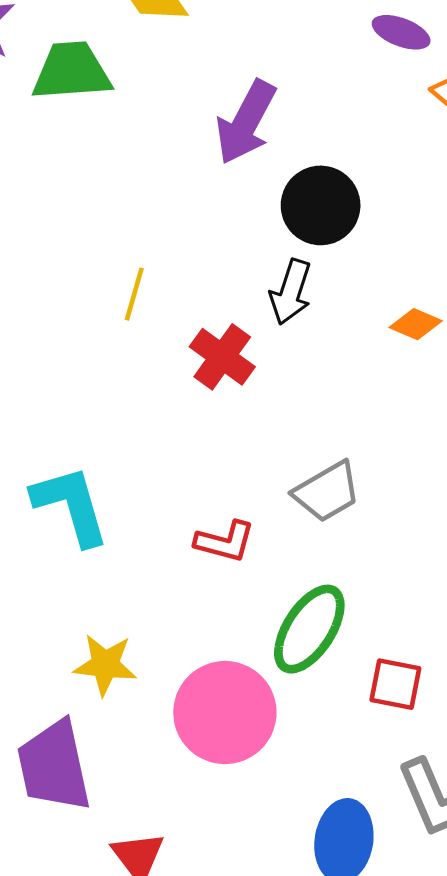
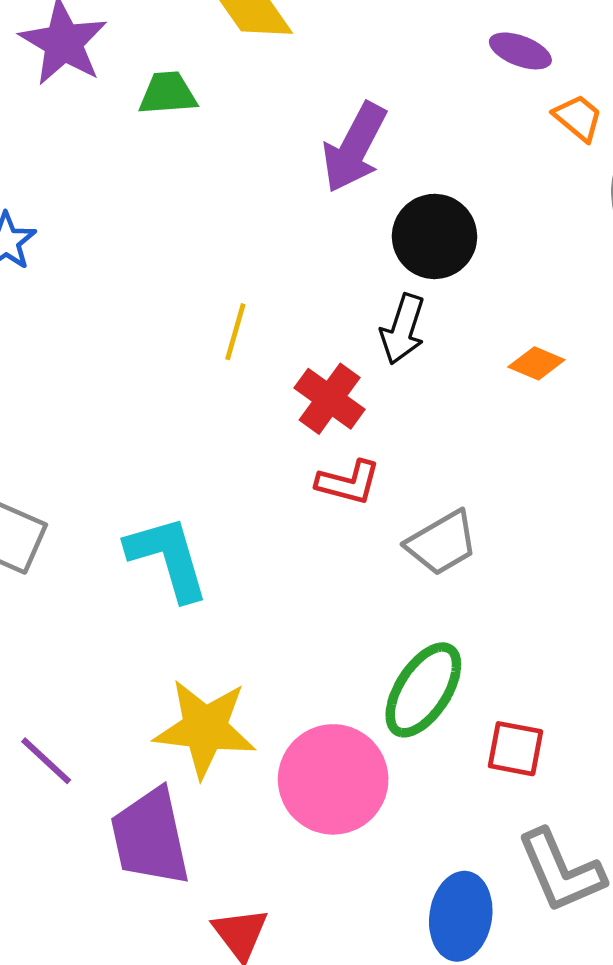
green trapezoid: (72, 71) -> (168, 93), size x0.7
red L-shape: (225, 542) -> (348, 482), moved
yellow star: (105, 665) -> (205, 728), size x1.5

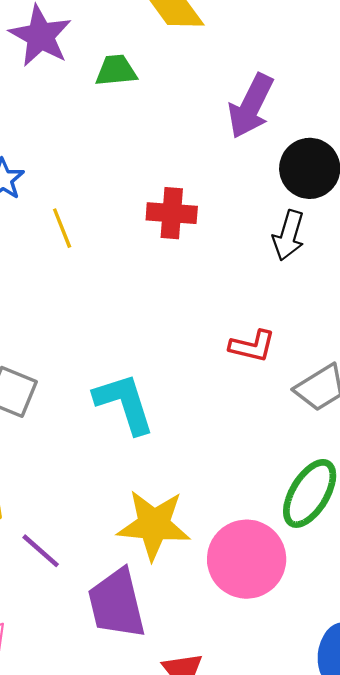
yellow line: (235, 332) -> (62, 228), moved, turned -36
red cross: (330, 399) -> (172, 213), moved, turned -30

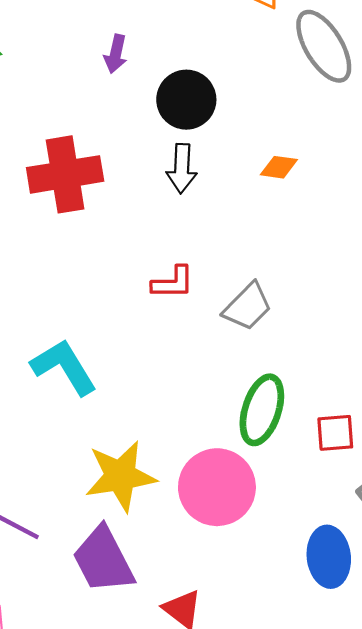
purple arrow: (251, 106) -> (116, 54), size x0.6
red cross: (172, 213) -> (65, 174), size x1.5

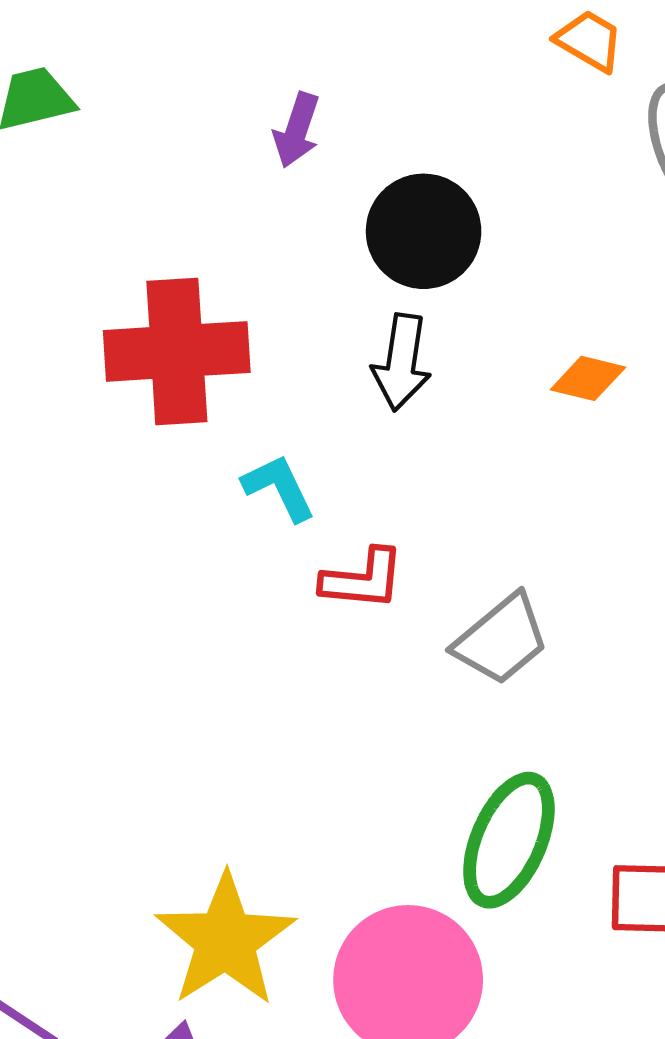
cyan L-shape: (64, 367) -> (279, 488), moved, size x0.6
yellow star: (120, 476) -> (225, 940), turned -30

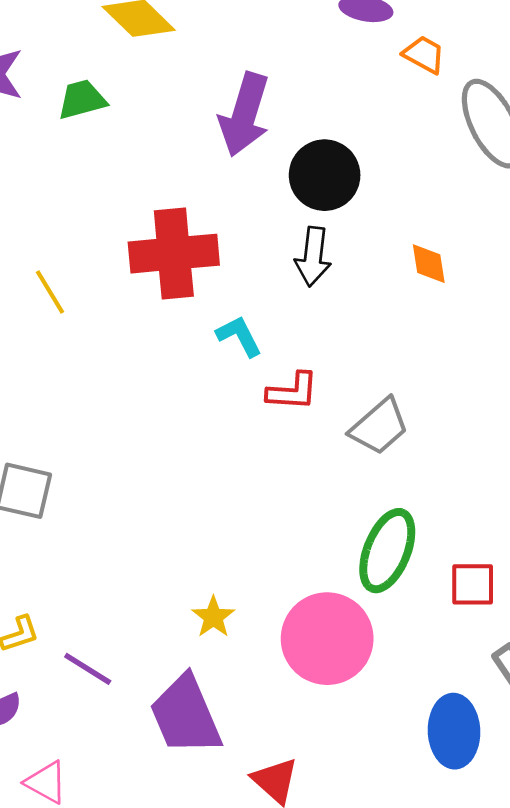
purple arrow: (297, 130) -> (244, 115), size x1.8
orange diamond: (588, 378) -> (429, 264), turned 69
yellow star: (225, 940) -> (213, 617), size x0.5

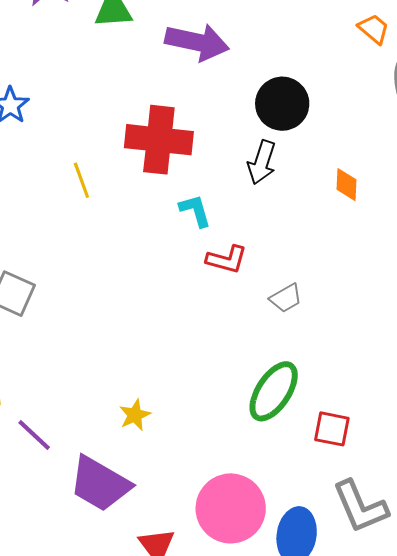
purple arrow: (244, 115) -> (197, 42), moved, turned -106
yellow line: (50, 292) -> (81, 180), moved
gray trapezoid: (379, 427) -> (286, 298), size x0.7
pink circle: (327, 639) -> (231, 508), moved
purple trapezoid: (186, 715) -> (100, 484), turned -48

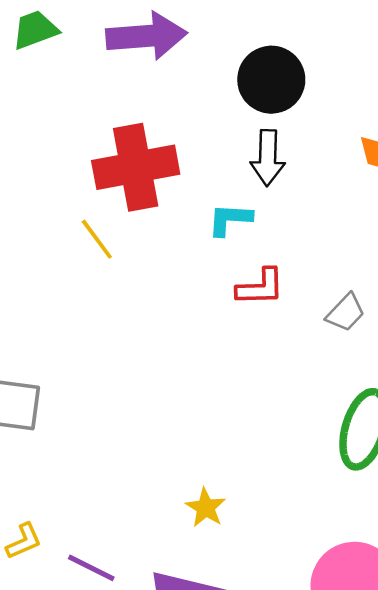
yellow line: (81, 180) -> (97, 239), moved
cyan L-shape: (195, 211) -> (230, 219), moved, turned -54

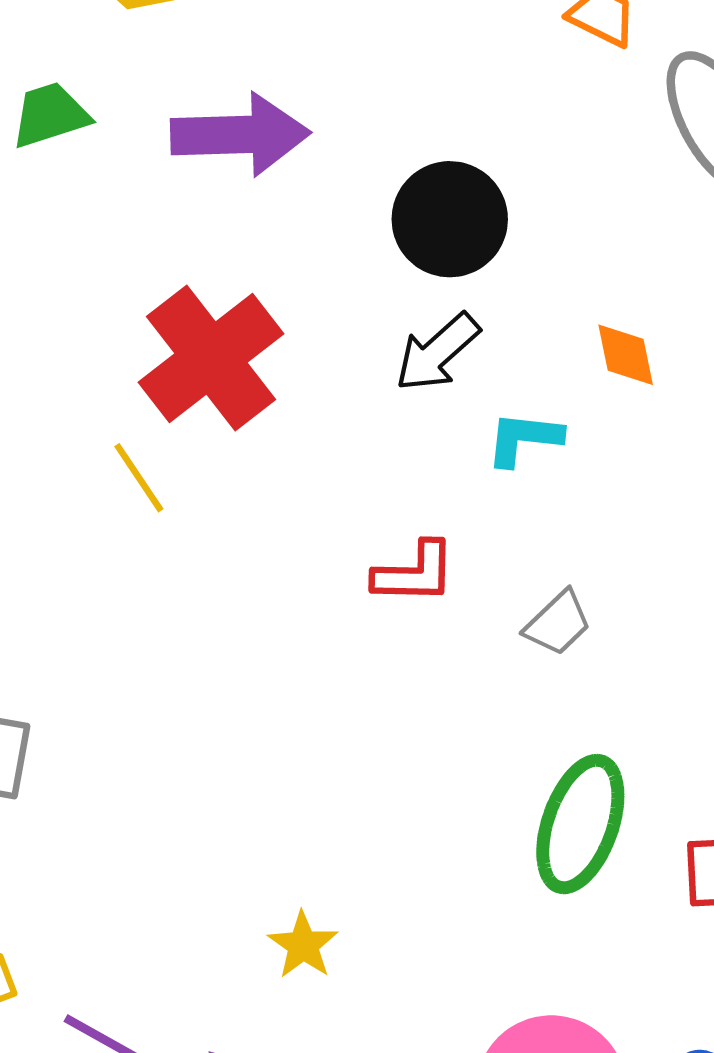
black arrow: (268, 158) -> (437, 352), turned 44
red cross: (136, 167) -> (211, 358), turned -30
cyan L-shape: (230, 219) -> (524, 439), moved

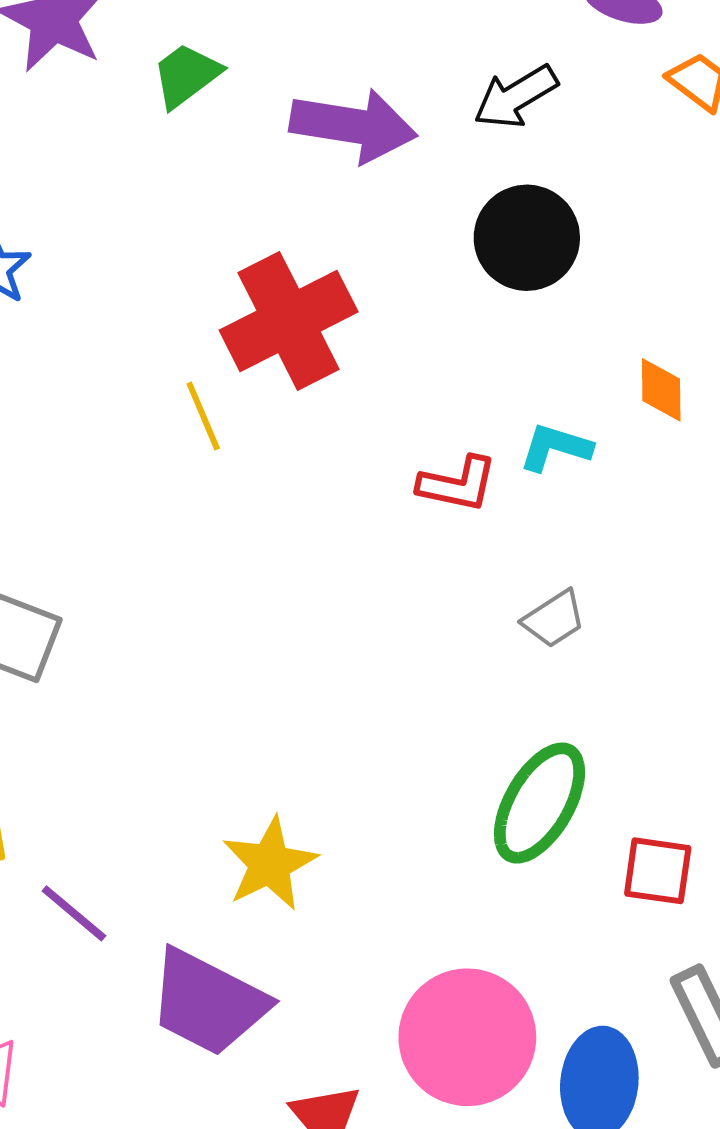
green trapezoid: (50, 115) -> (186, 75), turned -30
black arrow: (437, 352) -> (516, 97), moved
red L-shape: (414, 573) -> (457, 484), moved
yellow star: (303, 945) -> (270, 864), size x1.5

